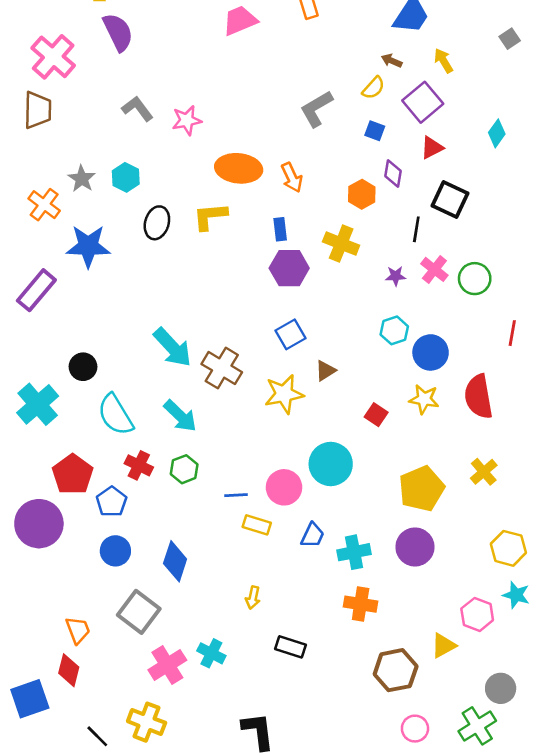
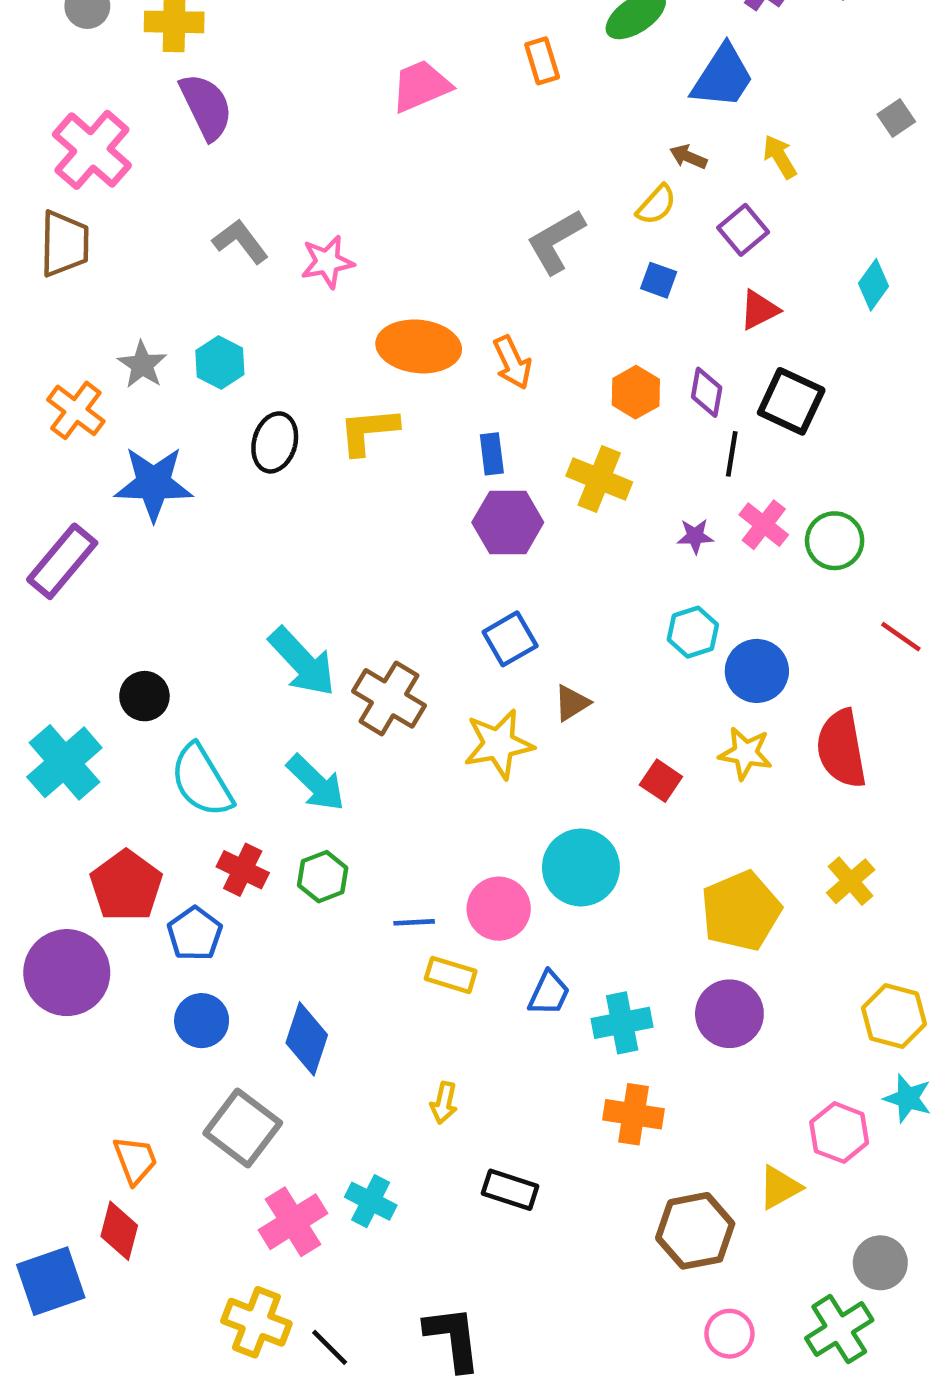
purple square: (423, 102) -> (743, 230), size x0.7
purple diamond: (393, 174) -> (707, 392), moved
red line: (512, 333) -> (901, 637), turned -65
black line: (97, 736) -> (330, 1347), moved

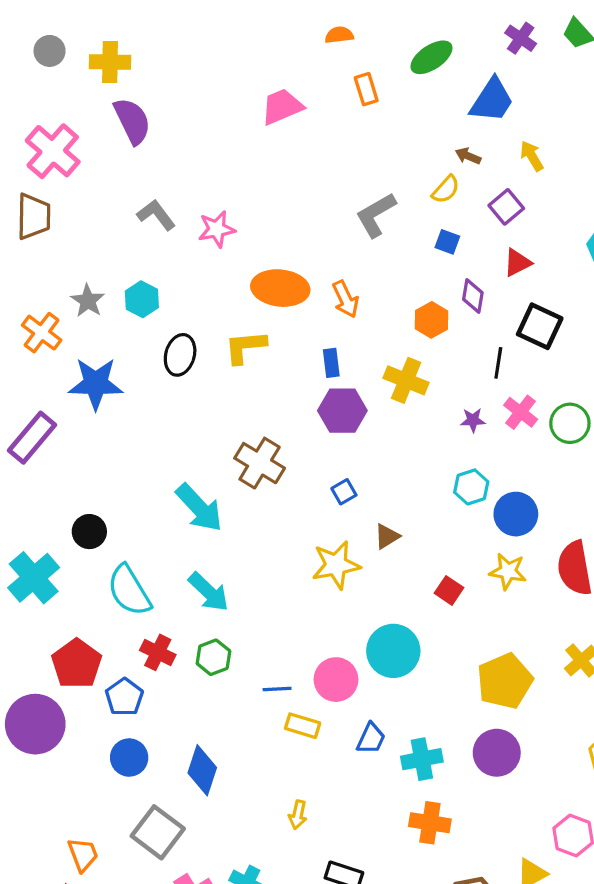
purple diamond: (707, 392) -> (473, 296), moved
blue square: (510, 639) -> (344, 492), size x0.7
brown cross: (389, 698) -> (260, 463), moved

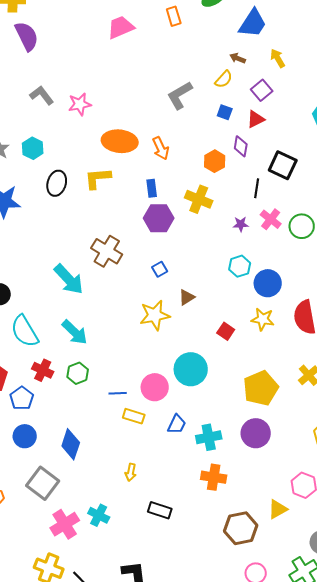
red triangle: (517, 263) -> (256, 119), moved

